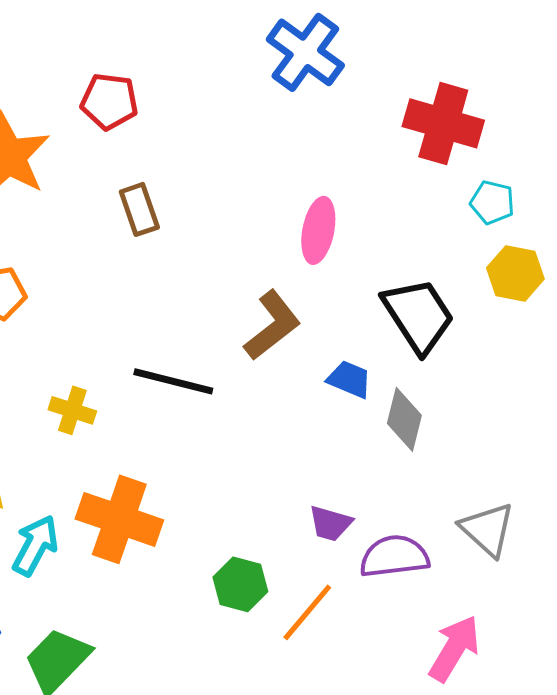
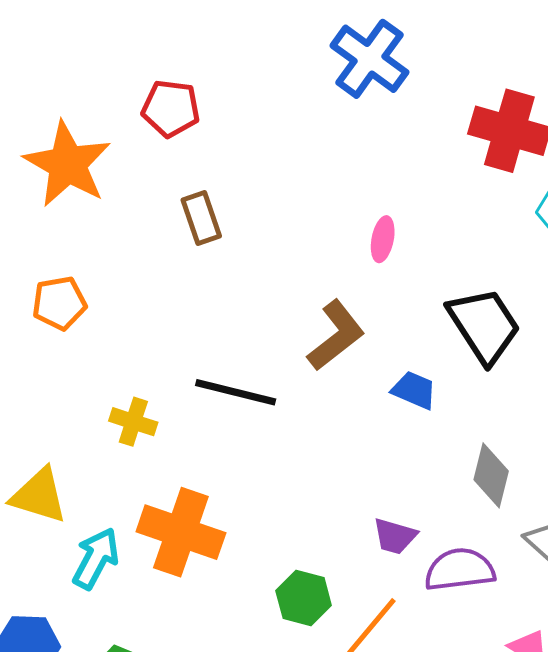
pink ellipse: (318, 230) -> (383, 239), size x0.7
gray diamond: (404, 419) -> (491, 475), moved

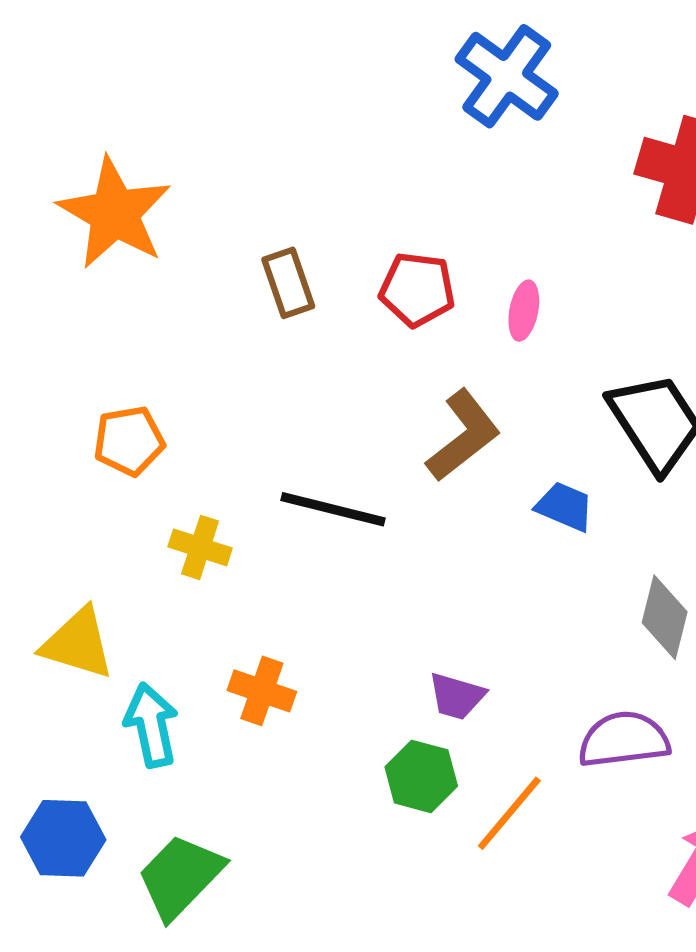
red pentagon: (171, 108) -> (417, 290), moved
orange pentagon: (59, 303) -> (129, 441), moved
orange cross: (181, 532) -> (262, 691), size x0.6
purple trapezoid: (395, 536) -> (457, 696), moved
cyan arrow: (96, 558) -> (151, 725), turned -40

